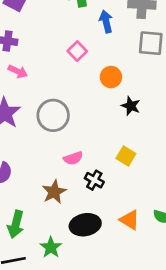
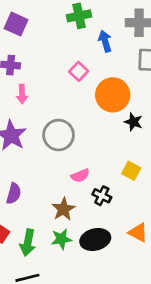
pink arrow: (18, 71) -> (22, 94), turned 66
orange circle: (111, 77) -> (113, 95), size x1.6
green star: (51, 247) -> (61, 239), moved, turned 30

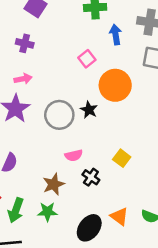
pink arrow: (22, 94) -> (23, 79), moved, turned -108
black star: (133, 122) -> (89, 110), moved
black ellipse: (95, 239) -> (89, 228), moved, turned -48

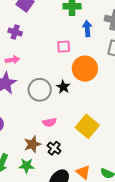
pink square: (87, 59) -> (64, 47), turned 32
yellow square: (122, 158) -> (87, 126), size x1.6
black cross: (91, 177) -> (54, 148), moved

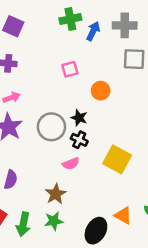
blue arrow: (87, 29) -> (93, 31), moved, turned 42
orange circle: (85, 69) -> (101, 91), size x0.6
black cross: (54, 148) -> (79, 140), moved

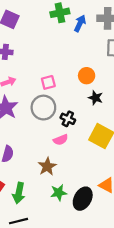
pink square: (70, 69) -> (48, 82), moved
black star: (79, 118) -> (96, 98), moved
green star: (54, 221) -> (59, 193), moved

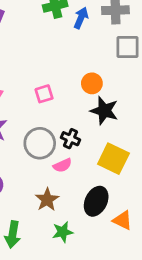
black star: (96, 98) -> (104, 111), size x1.5
gray circle: (43, 108) -> (40, 143), moved
black ellipse: (83, 199) -> (96, 201), moved

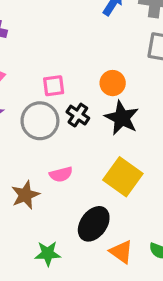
black cross: (71, 139) -> (78, 115), moved
gray circle: (40, 143) -> (40, 121), moved
brown star: (47, 200) -> (25, 195), moved

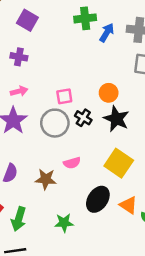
brown star: (25, 195) -> (46, 179), turned 30
orange triangle: (121, 252) -> (128, 205), moved

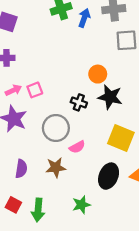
pink square: (64, 96) -> (35, 90), moved
gray circle: (55, 123) -> (56, 128), moved

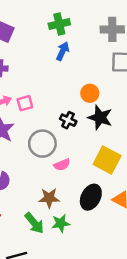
blue arrow: (84, 18) -> (63, 51), moved
brown star: (56, 167) -> (49, 198), moved
green arrow: (38, 210) -> (34, 223), moved, turned -50

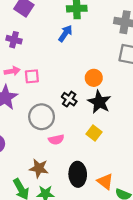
blue arrow: (63, 51) -> (65, 33), moved
yellow square: (107, 160) -> (94, 133), moved, size x0.6
black ellipse: (91, 197) -> (78, 174), turned -40

